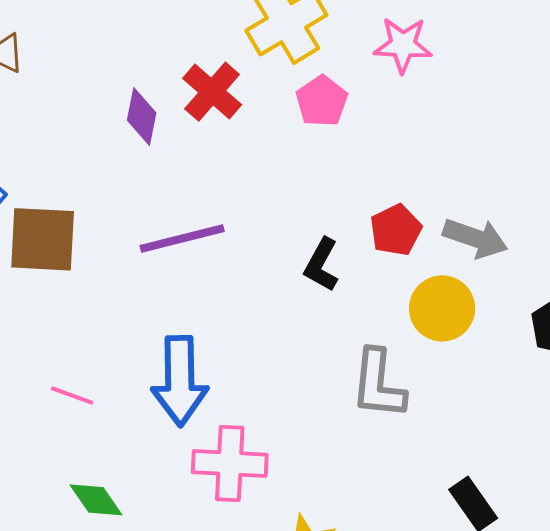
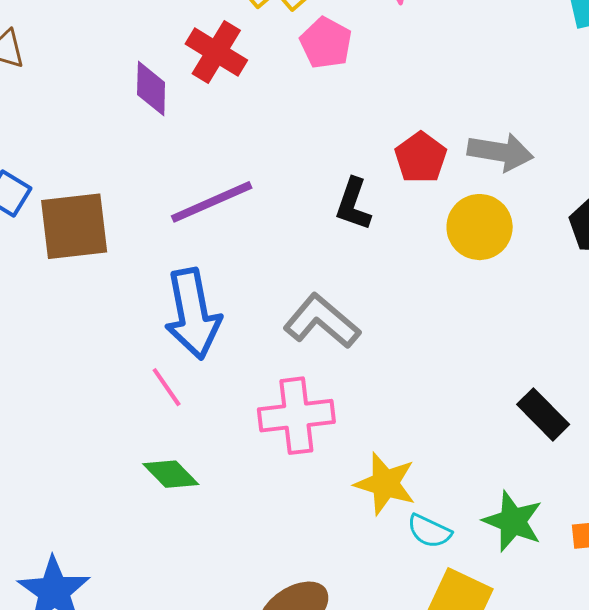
blue arrow: (180, 381) -> (193, 314), moved
gray L-shape: (378, 384) -> (322, 321), moved, turned 134
pink line: (72, 395) -> (167, 387), moved, turned 45

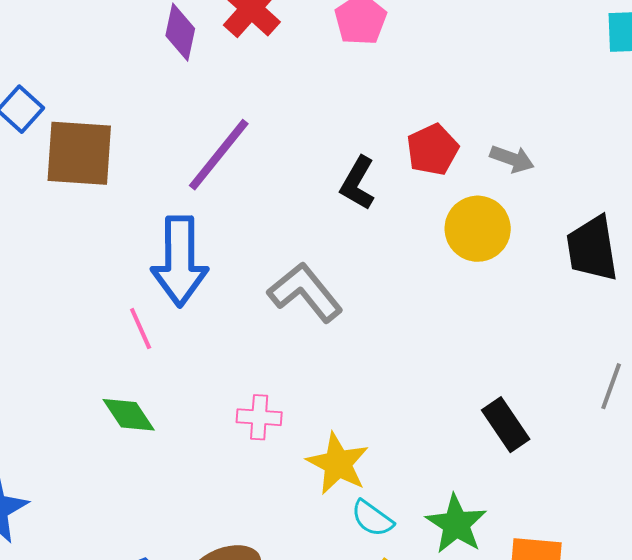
gray arrow: (500, 152) -> (512, 159), size x0.7
purple line: (212, 202) -> (219, 155), turned -38
pink cross: (296, 416) -> (259, 417), moved, size x0.6

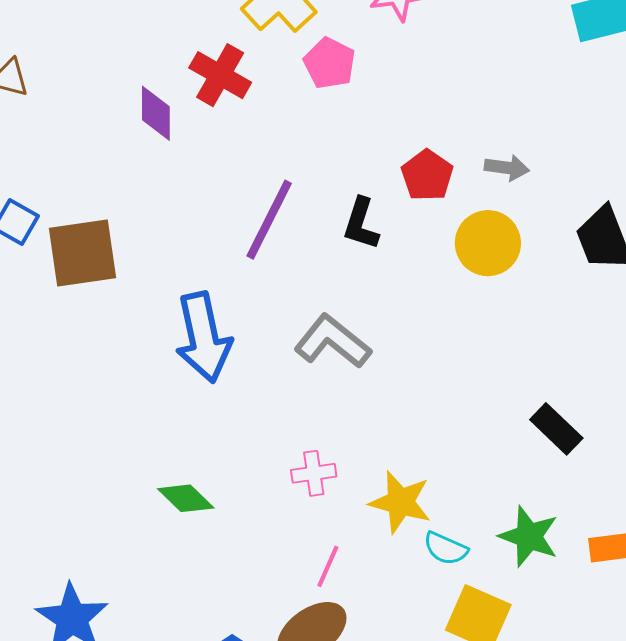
purple line: (219, 155) -> (269, 220), moved
pink line: (141, 329) -> (328, 566), moved, turned 60

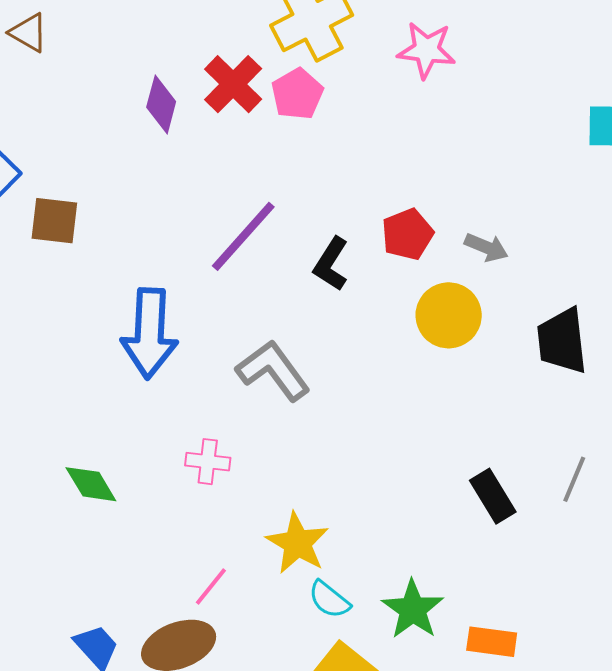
pink pentagon: (330, 63) -> (297, 94), moved
brown square: (83, 253) -> (54, 221), size x0.7
black rectangle: (556, 429) -> (493, 496), moved
pink cross: (314, 473) -> (208, 462), moved

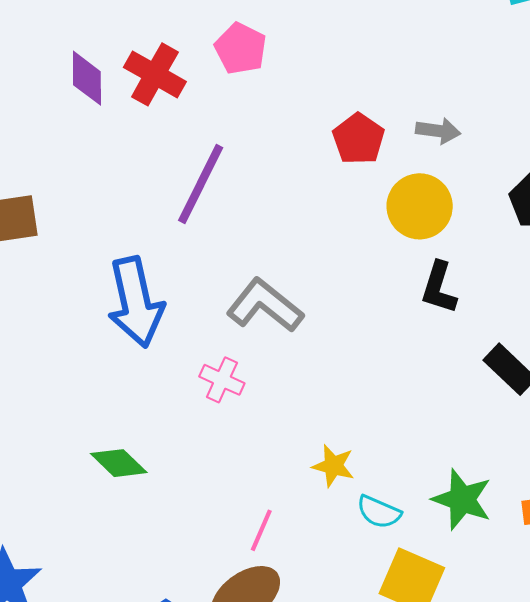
red cross: (233, 84) -> (155, 74), moved
pink pentagon: (297, 94) -> (241, 49), moved
black L-shape: (331, 264) -> (439, 288), moved
pink cross: (208, 462) -> (222, 380), moved, turned 33
yellow star: (297, 543) -> (333, 466), size x0.7

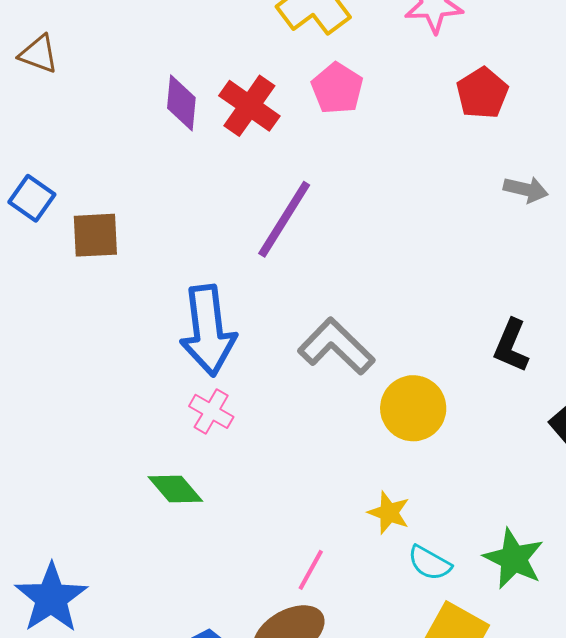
red pentagon: (359, 139) -> (482, 93), moved
yellow circle: (420, 206) -> (413, 408), moved
pink cross: (222, 380) -> (211, 411), moved

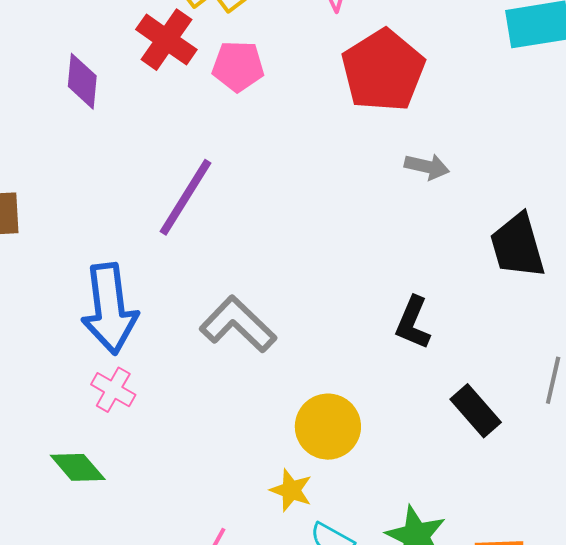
pink pentagon: (337, 88) -> (238, 66), turned -30
red pentagon: (482, 93) -> (383, 70), size x1.6
red cross: (249, 106) -> (166, 40), moved
yellow circle: (413, 408) -> (328, 427), moved

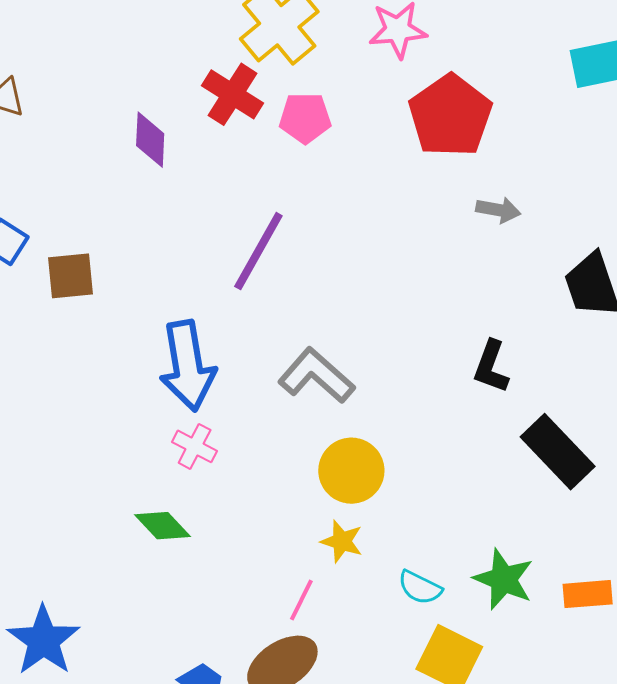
black rectangle: (476, 411) -> (558, 452), size x1.4
yellow circle: (328, 427) -> (351, 471), moved
yellow star: (291, 490) -> (342, 541), moved

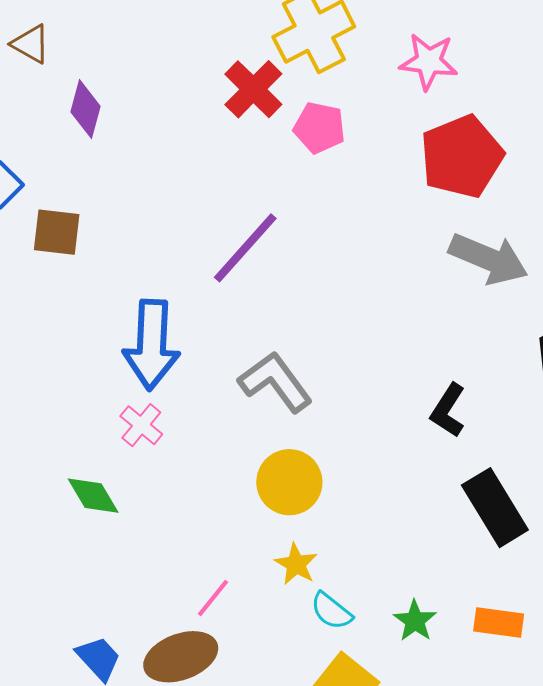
purple diamond: (150, 140) -> (85, 109), moved
gray arrow: (498, 210) -> (488, 259), size x1.8
yellow star: (342, 541) -> (296, 564), moved
green star: (503, 579) -> (415, 621), size x0.7
orange rectangle: (588, 594) -> (499, 622), moved

